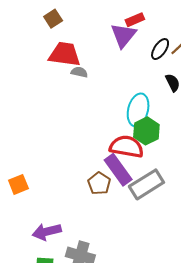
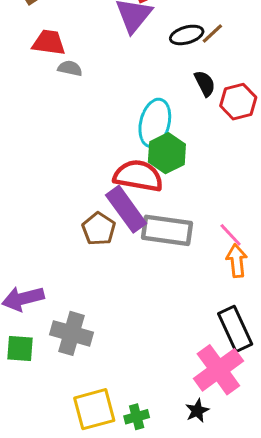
black ellipse: (160, 49) -> (187, 35), turned 40
red trapezoid: (65, 54) -> (49, 43), size x0.7
gray rectangle: (146, 184) -> (167, 230), turned 40

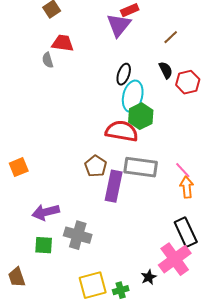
black ellipse: (187, 35) -> (124, 74), moved, turned -55
gray semicircle: (70, 68) -> (48, 60), moved, turned -119
purple rectangle: (126, 209) -> (114, 186), moved, turned 48
black star: (197, 411) -> (149, 277), moved

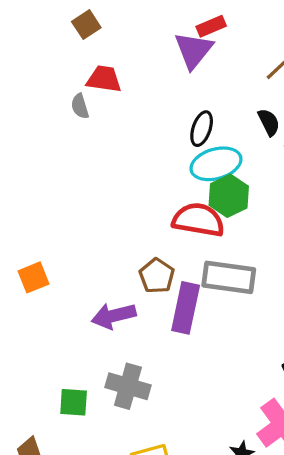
cyan ellipse: (133, 96) -> (216, 164), turned 60
purple arrow: (46, 212) -> (114, 316), moved

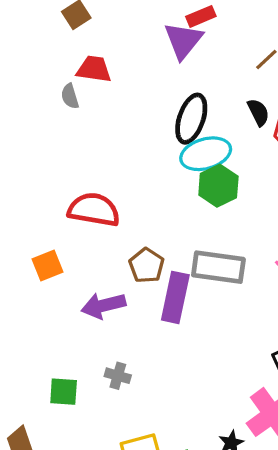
black ellipse: (202, 129) -> (191, 119), size x1.4
red semicircle: (198, 220) -> (94, 210), moved
orange square: (34, 277) -> (48, 266), moved
gray cross: (128, 386) -> (118, 376), size x0.6

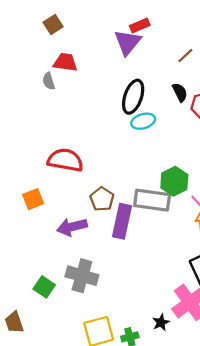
cyan ellipse: (206, 154) -> (143, 121), size x0.7
green hexagon: (218, 186) -> (174, 181), moved
gray cross: (118, 376) -> (82, 276), size x1.8
green square: (64, 392) -> (44, 287), turned 30

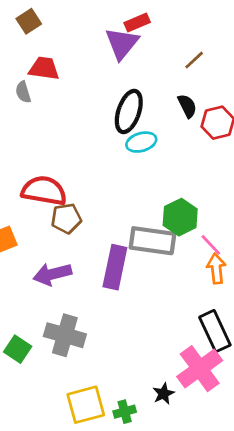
brown pentagon: (102, 199) -> (66, 218), moved, turned 30

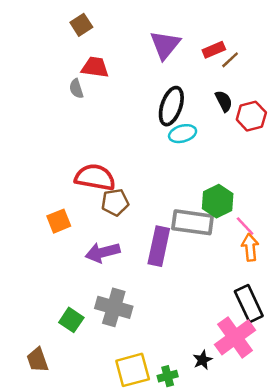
red rectangle: (137, 23) -> (214, 50), moved

